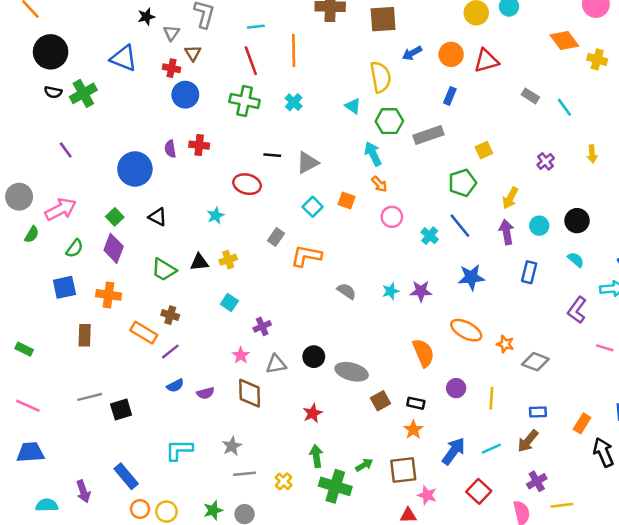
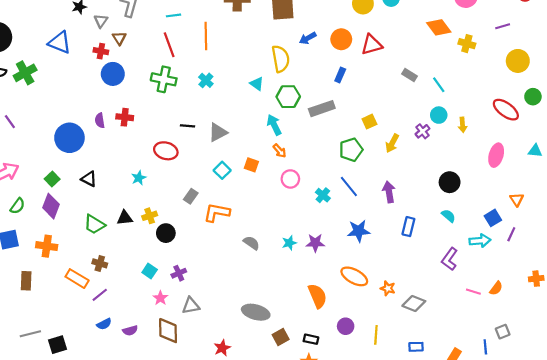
yellow arrow: (510, 198) -> (392, 143), moved
cyan circle: (539, 226) -> (439, 115), moved
cyan square: (229, 302) -> (150, 271), moved
black circle: (314, 357) -> (166, 233), moved

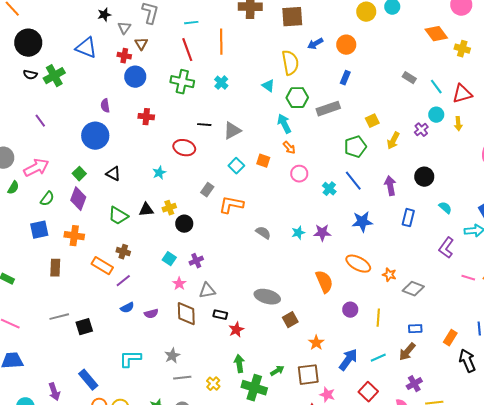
red triangle: (372, 45) -> (462, 94), moved
purple semicircle: (100, 120) -> (105, 106), moved
black circle: (450, 182) -> (424, 177), moved
black rectangle: (311, 339) -> (220, 315), moved

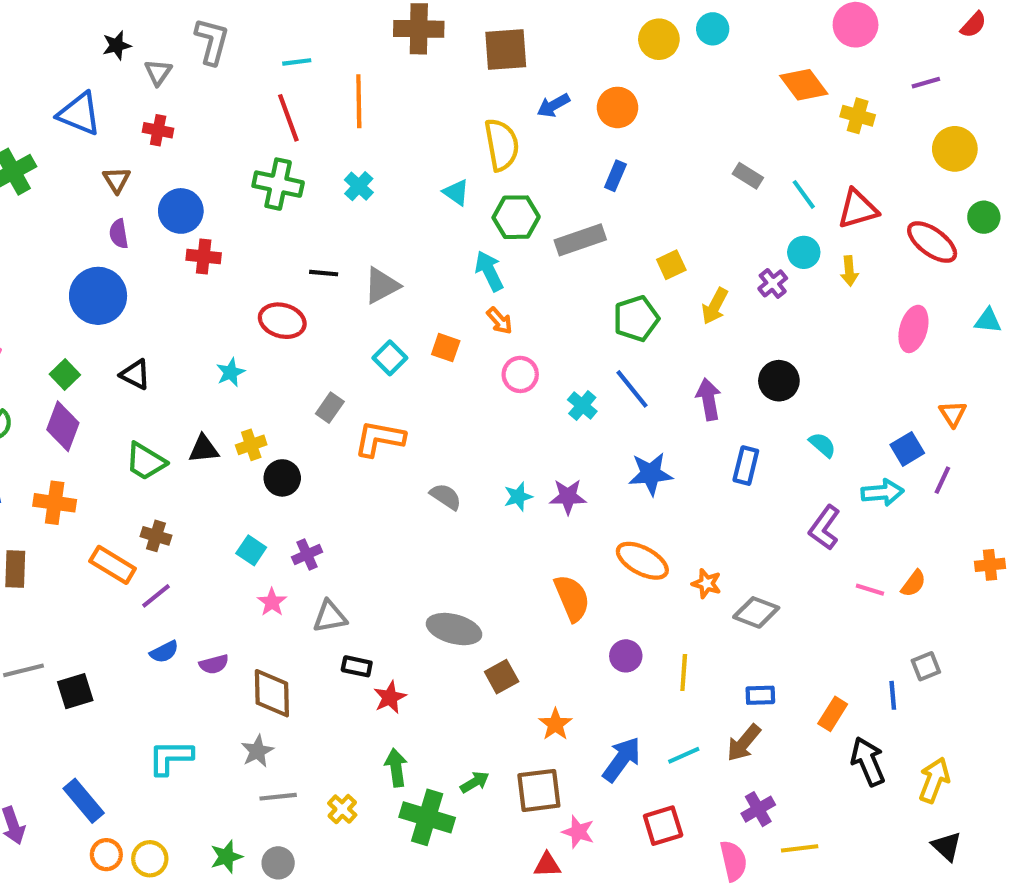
brown triangle: (141, 44) -> (117, 180), moved
blue circle: (135, 77) -> (181, 211), moved
brown diamond: (186, 314) -> (272, 693), moved
red square: (368, 392) -> (663, 826), turned 30

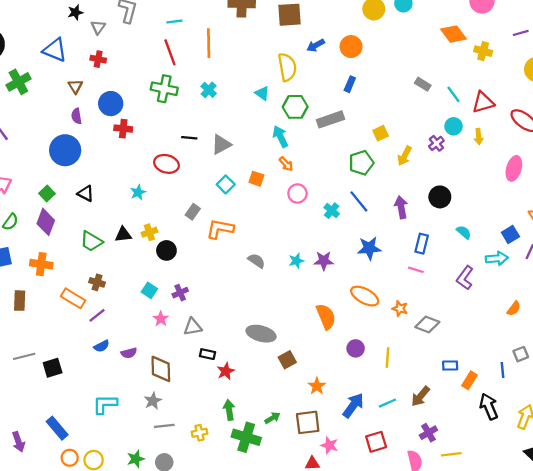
pink line: (870, 590) -> (416, 270), moved
blue rectangle: (760, 695) -> (450, 365), moved
yellow cross: (342, 809) -> (200, 433), turned 35

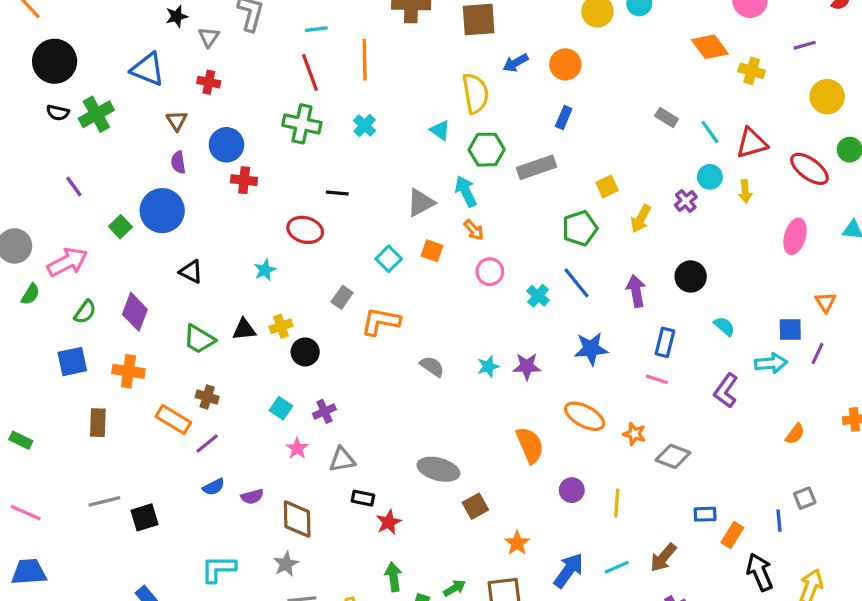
gray triangle: (221, 145) -> (421, 203), moved
green square: (47, 194) -> (120, 227), moved
blue square: (510, 235) -> (790, 329), turned 30

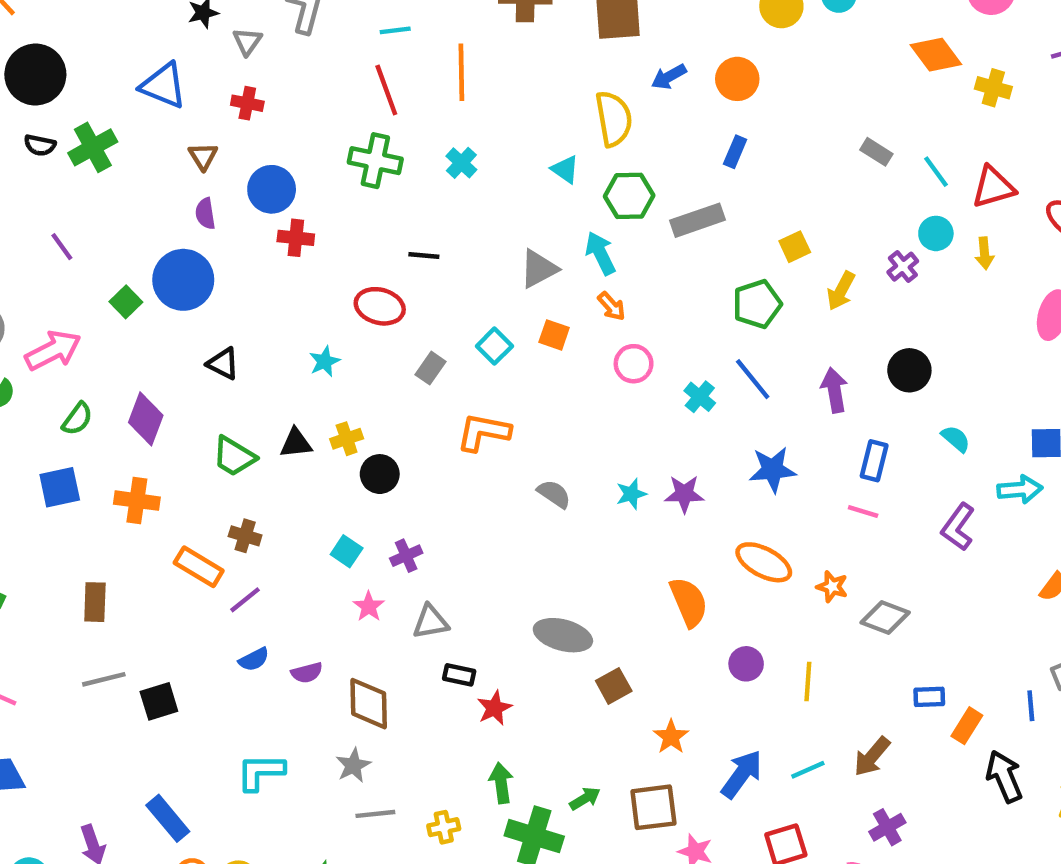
gray rectangle: (342, 297) -> (430, 368), moved
brown rectangle: (98, 423) -> (95, 602), moved

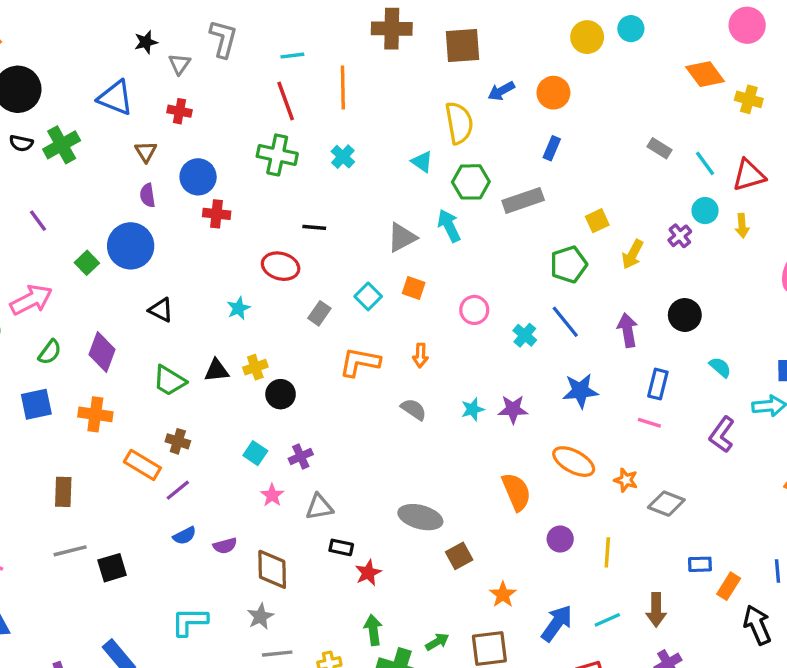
orange arrow: (611, 306) -> (420, 355), moved, turned 45
brown arrow: (872, 757) -> (656, 610), turned -40

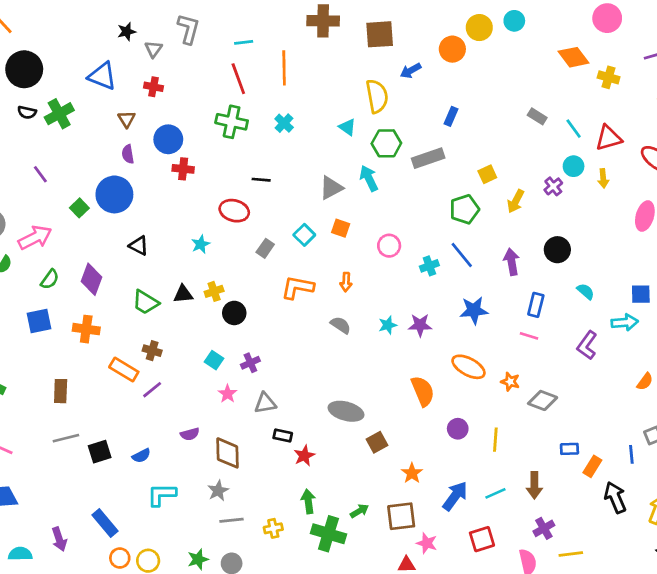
orange circle: (553, 93) -> (452, 49), moved
cyan cross: (525, 335) -> (429, 266), turned 30
blue semicircle: (185, 536) -> (141, 456), moved

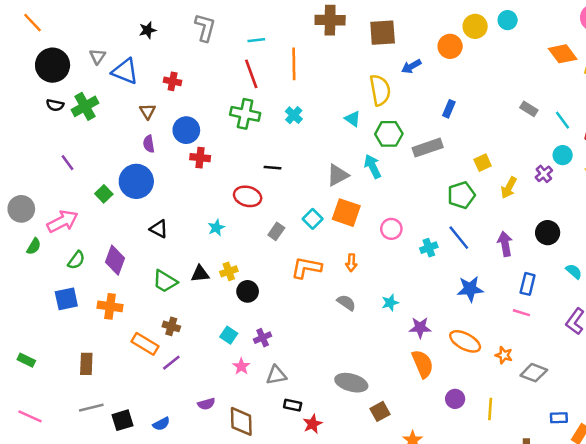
gray triangle: (153, 49) -> (98, 56), moved
orange square: (341, 228) -> (346, 213), size x1.6
purple star: (420, 325) -> (420, 328), moved

